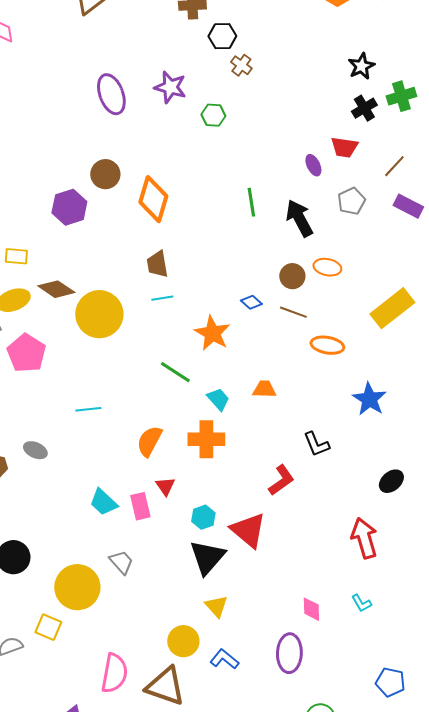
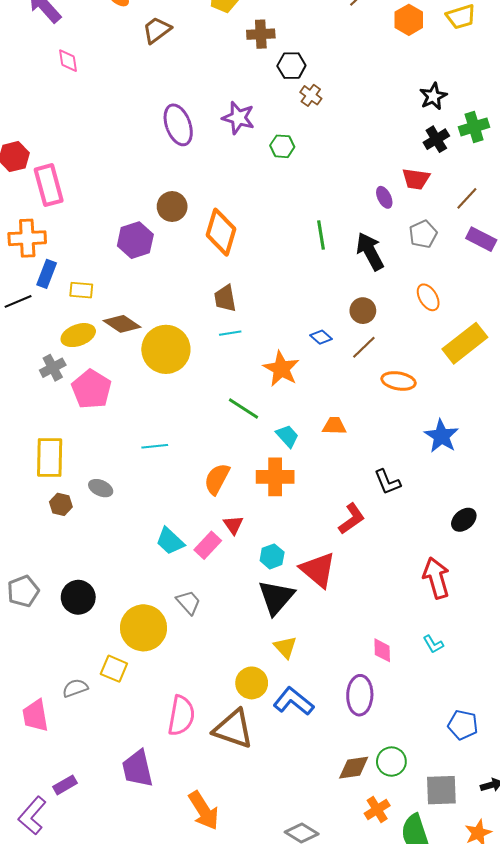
orange ellipse: (327, 267) -> (428, 297), moved, turned 48
brown line: (293, 312) -> (364, 347), turned -64
pink rectangle: (140, 506) -> (208, 545), turned 56
blue L-shape: (224, 659) -> (293, 701), size x1.4

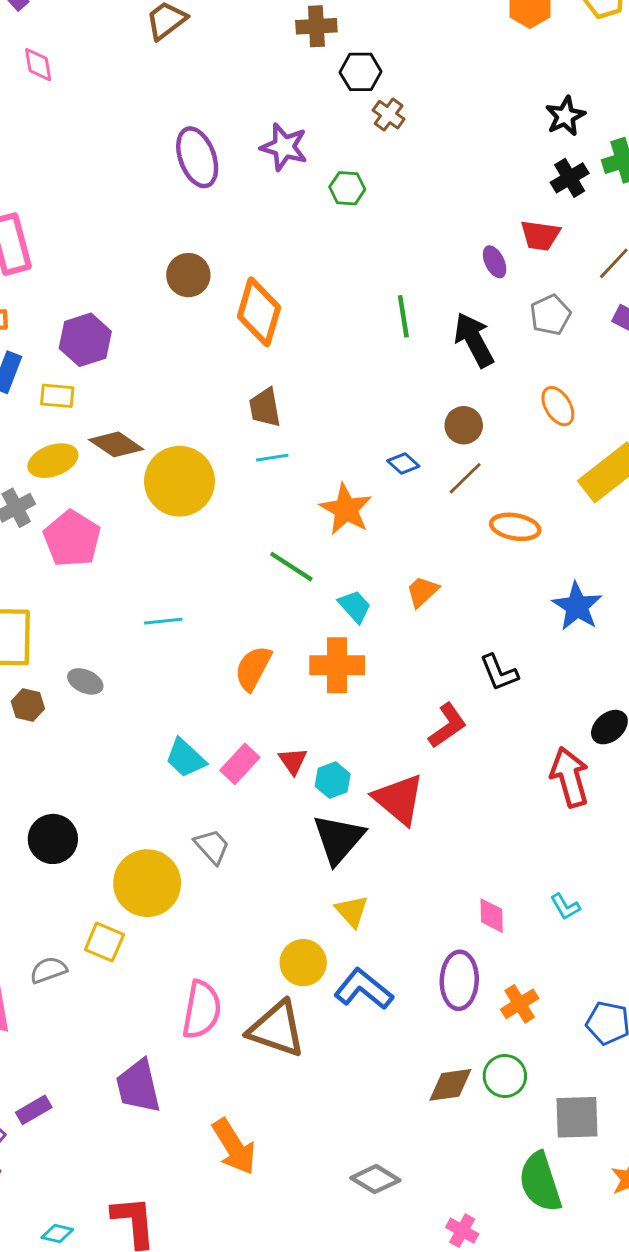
purple hexagon: (135, 240) -> (85, 340), moved
orange trapezoid: (334, 426) -> (422, 592), turned -45
red triangle: (233, 525) -> (293, 761), moved
red arrow: (436, 578) -> (570, 777), moved
orange cross: (377, 809) -> (520, 1004), moved

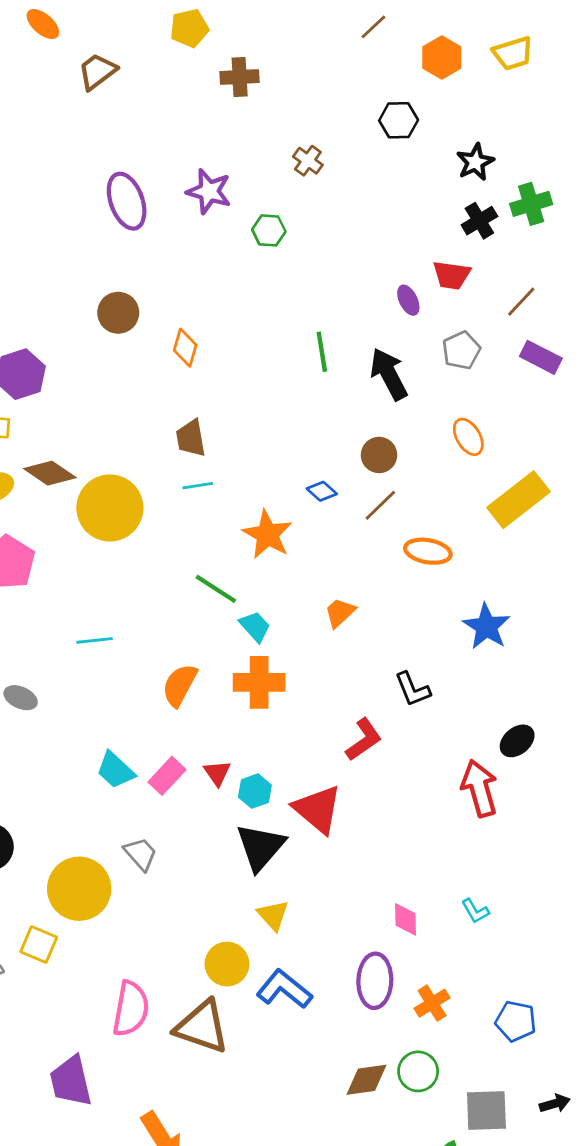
black hexagon: (361, 72) -> (399, 120), moved
orange diamond: (259, 312) -> (185, 348), size x0.6
cyan trapezoid: (355, 606) -> (255, 627), moved

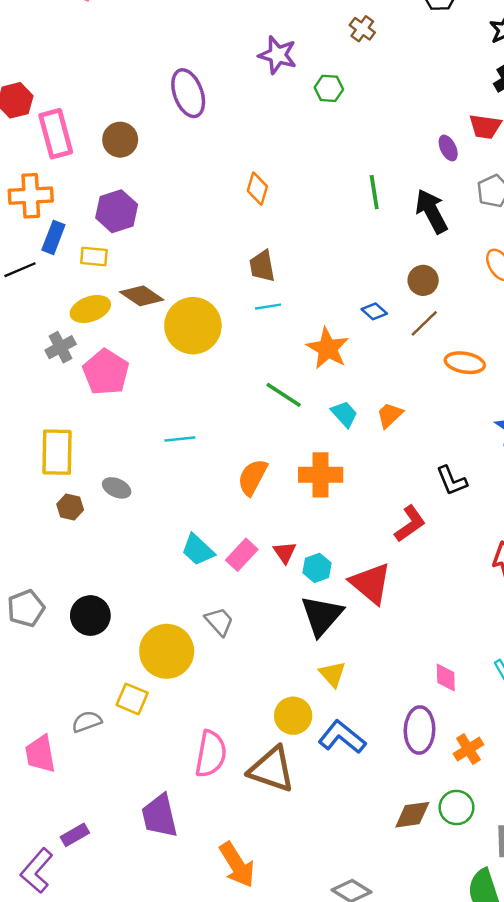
purple ellipse: (127, 201) -> (188, 93), moved
brown circle: (118, 313) -> (120, 140), moved
cyan trapezoid: (255, 627) -> (344, 414), moved

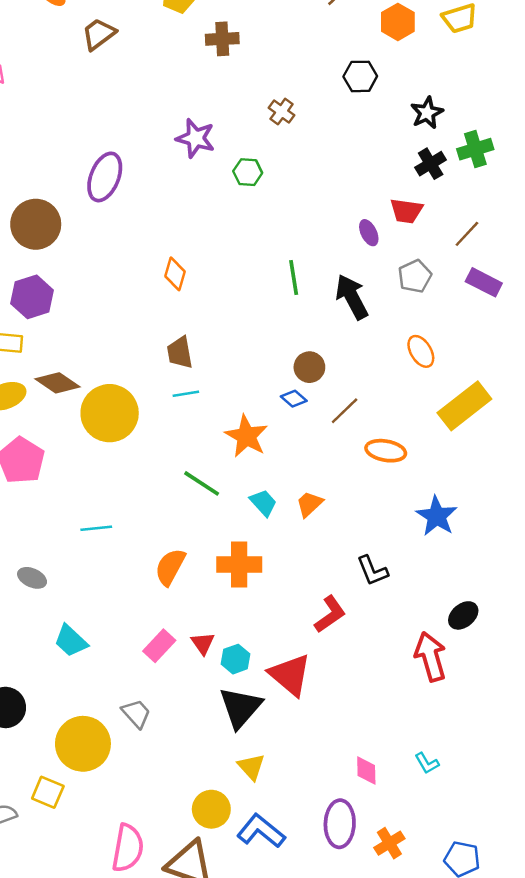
purple ellipse: (188, 93) -> (105, 177), turned 42
brown circle: (120, 140) -> (36, 224), size x1.4
brown circle: (423, 280) -> (309, 367), moved
cyan trapezoid: (198, 550) -> (71, 641), moved

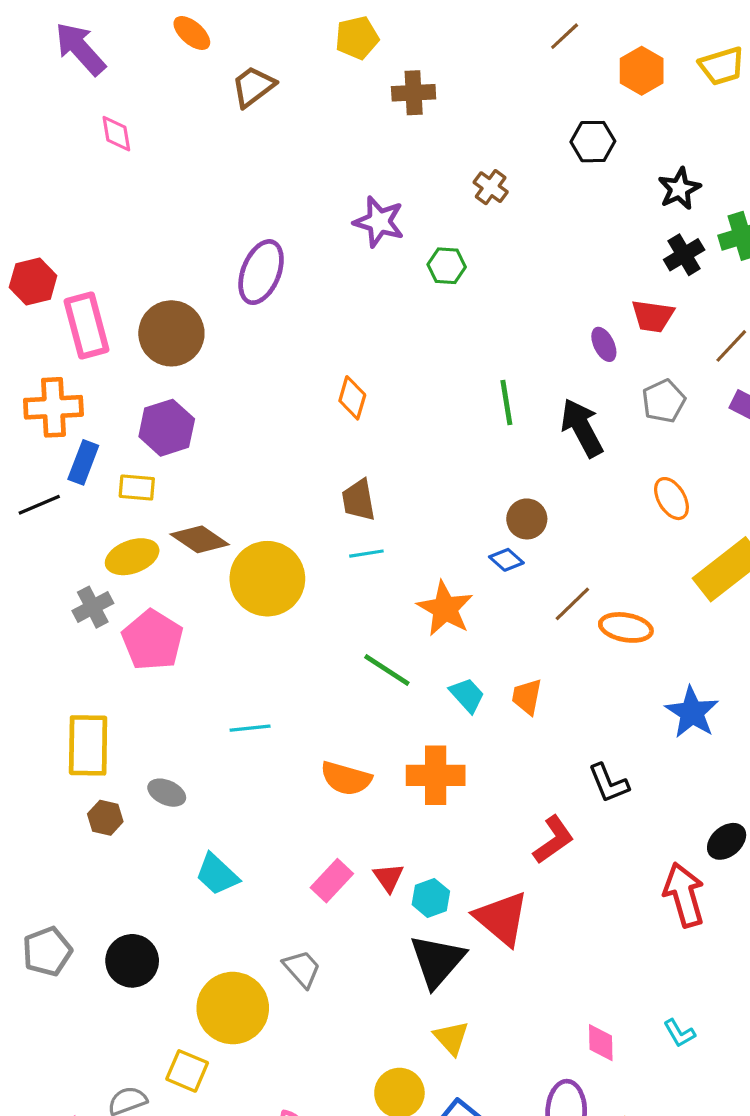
brown line: (345, 411) -> (572, 604), moved
orange trapezoid: (309, 504) -> (527, 697), turned -36
orange semicircle: (170, 567) -> (346, 778), turned -102

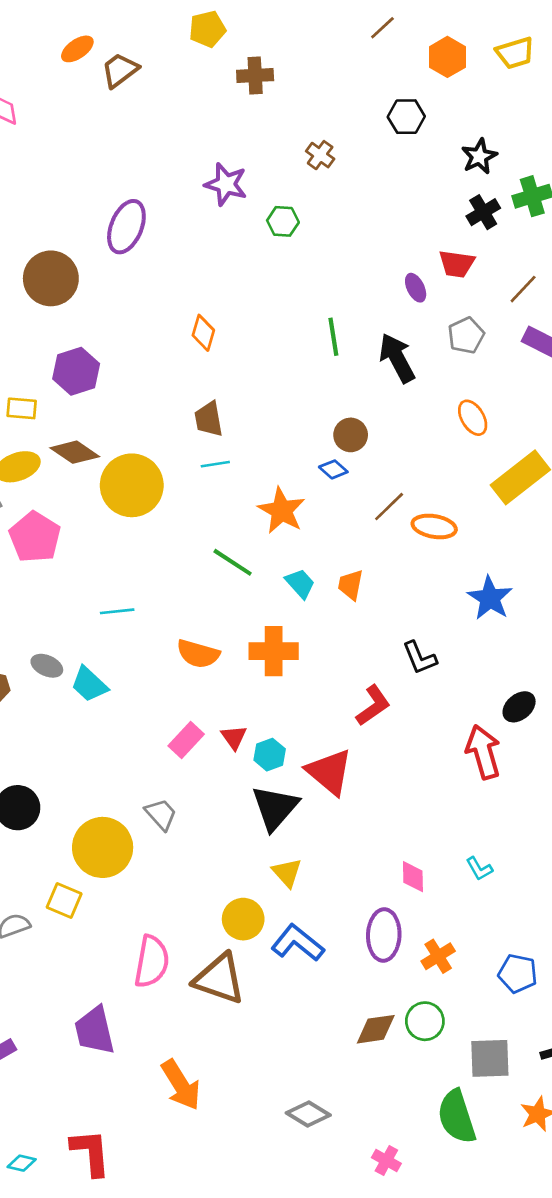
orange ellipse: (192, 33) -> (77, 49), moved, turned -76
purple hexagon: (167, 428) -> (76, 371), moved
cyan trapezoid: (217, 874) -> (89, 684), moved

